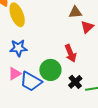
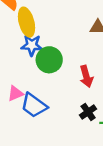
blue star: (18, 48) -> (32, 45), moved
green circle: (50, 70) -> (49, 60), moved

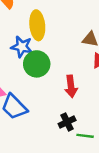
yellow ellipse: (27, 22) -> (37, 25), moved

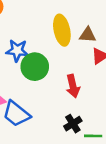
yellow ellipse: (37, 25) -> (62, 30), moved

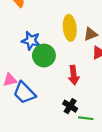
brown triangle: (88, 35) -> (91, 34), turned -32
black cross: (73, 124) -> (70, 106), turned -32

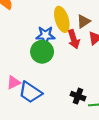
blue star: (31, 41) -> (45, 35), moved
red arrow: (74, 75) -> (74, 39), moved

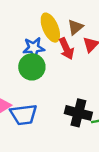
blue trapezoid: (30, 92) -> (24, 115), turned -35
black cross: (78, 96) -> (78, 113), size x1.5

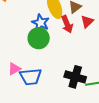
blue star: (34, 48) -> (41, 23), turned 30

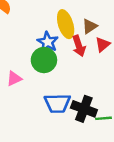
pink triangle: (14, 69) -> (14, 79), moved
blue trapezoid: (31, 77) -> (57, 103), moved

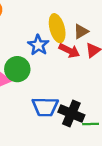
red arrow: (79, 46) -> (69, 51), turned -48
green circle: (44, 60) -> (17, 69), moved

